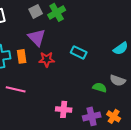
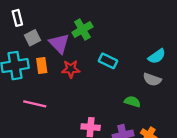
gray square: (36, 11) -> (32, 38), moved
green cross: (57, 12) -> (82, 30), moved
gray semicircle: (118, 80) -> (152, 79), moved

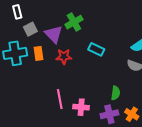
green semicircle: (132, 102) -> (116, 93), moved, turned 80
pink line: (35, 104) -> (60, 99), moved, turned 66

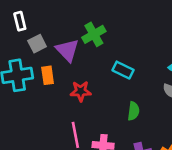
red star: (64, 56) -> (81, 91), moved
green semicircle: (116, 93) -> (134, 111), moved

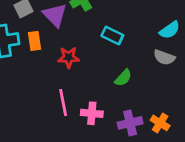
green semicircle: (134, 111) -> (123, 78), turned 36

